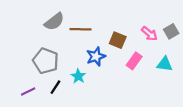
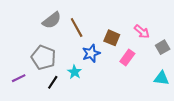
brown line: (81, 29) -> (77, 27), turned 60
gray square: (171, 31) -> (163, 47), moved
cyan triangle: (165, 64) -> (161, 78), moved
purple line: (28, 91) -> (19, 78), moved

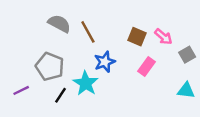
gray semicircle: (52, 20) -> (59, 24), turned -114
brown square: (112, 38) -> (137, 37), moved
cyan star: (75, 72) -> (86, 83), size x1.5

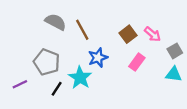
brown square: (137, 37) -> (128, 34), turned 30
cyan triangle: (186, 90) -> (174, 74), moved

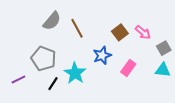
gray semicircle: (56, 22) -> (52, 21), turned 102
blue star: (98, 58) -> (102, 55), moved
pink rectangle: (137, 62) -> (128, 68), moved

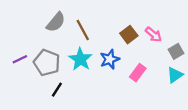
cyan triangle: (163, 70) -> (175, 75), turned -42
cyan star: (75, 73) -> (80, 59), moved
purple line: (18, 79) -> (20, 59), moved

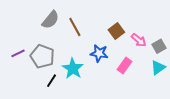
pink arrow: (153, 35) -> (139, 40), moved
cyan star: (80, 59) -> (73, 69), moved
blue star: (110, 59) -> (99, 53), turned 30

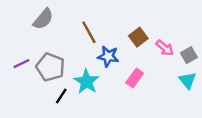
gray semicircle: (50, 20) -> (43, 19), moved
blue star: (99, 53) -> (108, 56), moved
pink rectangle: (125, 65) -> (135, 78), moved
cyan triangle: (158, 68) -> (188, 80), turned -35

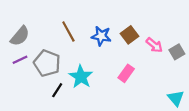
gray semicircle: (43, 19) -> (20, 36), moved
brown line: (89, 32) -> (68, 32), moved
blue star: (108, 56) -> (101, 36), moved
cyan triangle: (188, 80) -> (176, 98), moved

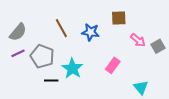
brown square: (129, 35) -> (119, 18), moved, turned 35
black line: (57, 90) -> (51, 80), turned 56
cyan triangle: (176, 98) -> (141, 88), moved

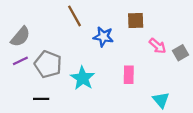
brown line: (61, 28) -> (75, 16), moved
pink rectangle: (113, 65) -> (129, 75), turned -35
black line: (51, 80) -> (41, 99), moved

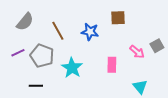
brown line: (75, 16) -> (58, 31), moved
gray semicircle: (20, 37) -> (25, 22), moved
pink arrow: (158, 46) -> (137, 52), moved

